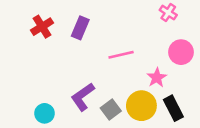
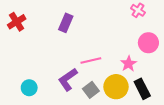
red cross: (42, 27) -> (17, 22), moved
pink line: (121, 55) -> (91, 61), moved
cyan circle: (45, 113) -> (29, 88), moved

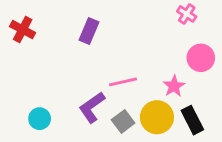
red cross: (17, 22) -> (23, 30), turned -30

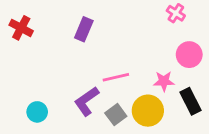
pink star: (174, 86) -> (164, 81), turned 30
black rectangle: (192, 120) -> (191, 101), moved

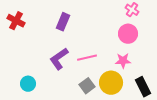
pink circle: (189, 55) -> (128, 34), moved
purple L-shape: (86, 101) -> (59, 59), moved
black rectangle: (191, 101) -> (143, 87), moved

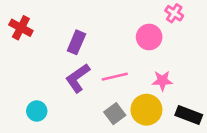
purple rectangle: (63, 22) -> (76, 42), moved
pink circle: (128, 34) -> (149, 37), moved
black rectangle: (143, 87) -> (189, 115), turned -42

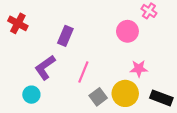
pink line: (115, 77) -> (83, 72), moved, turned -55
purple L-shape: (78, 78) -> (45, 67), moved

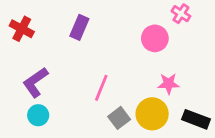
purple rectangle: (65, 36) -> (79, 27), moved
purple L-shape: (45, 67) -> (35, 82), moved

